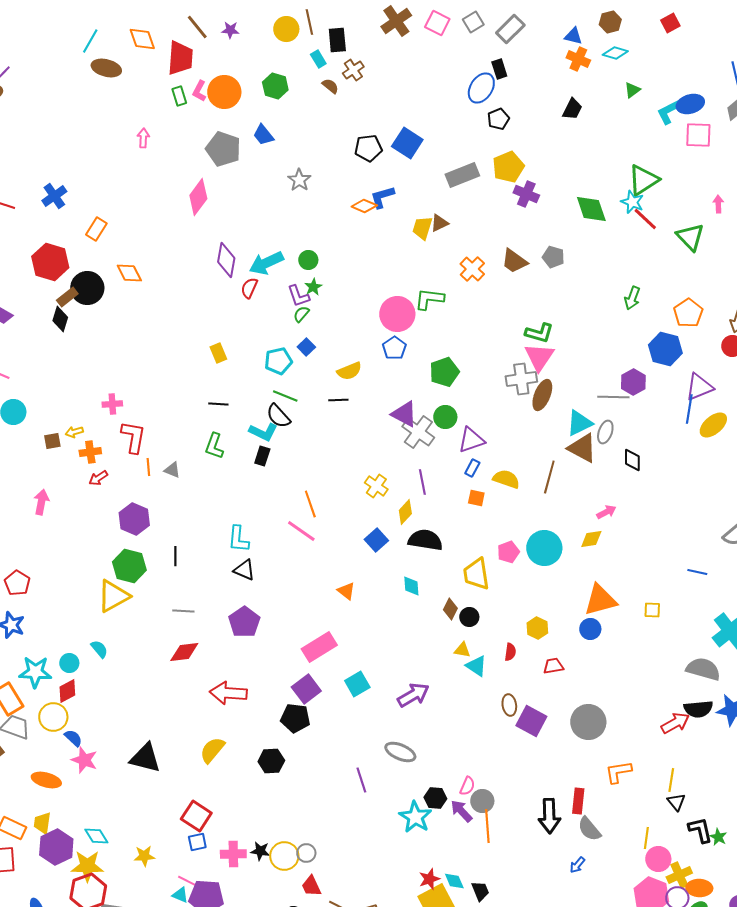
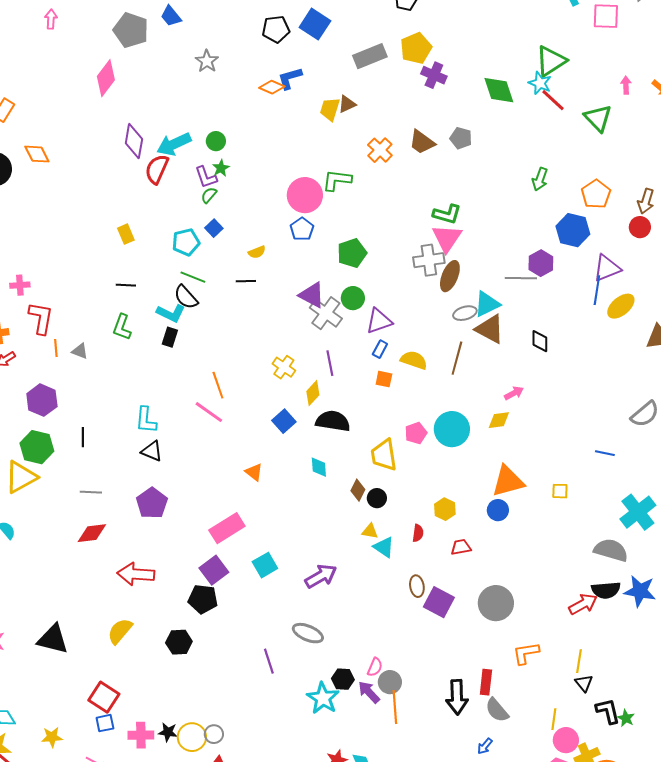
red semicircle: (249, 288) -> (157, 169), size x1.4
yellow semicircle: (349, 371) -> (257, 252), size x0.7
gray ellipse: (605, 432) -> (465, 313), moved, turned 55

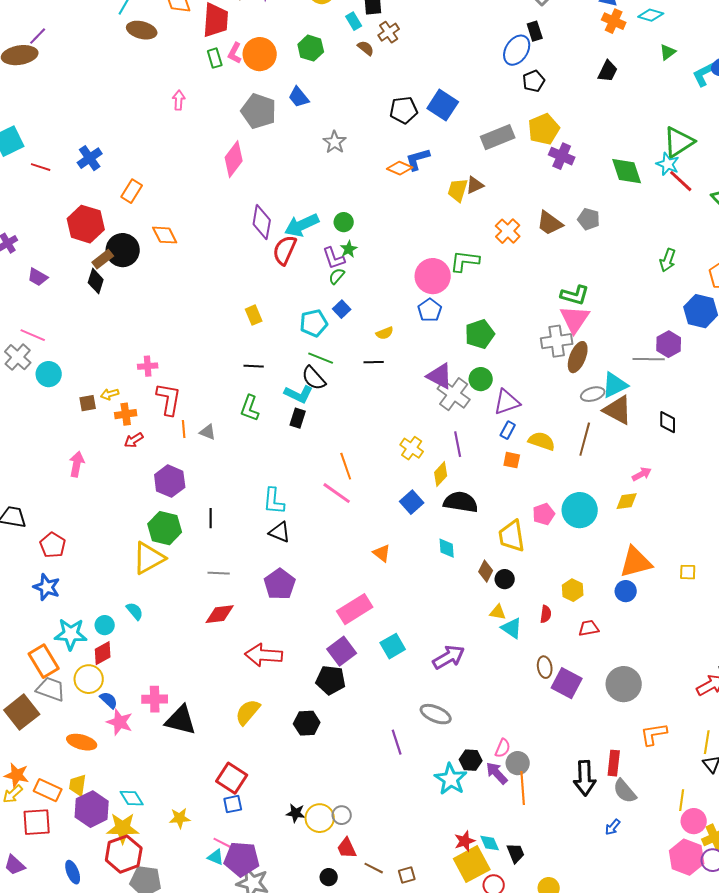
pink cross: (141, 735) -> (155, 699), moved

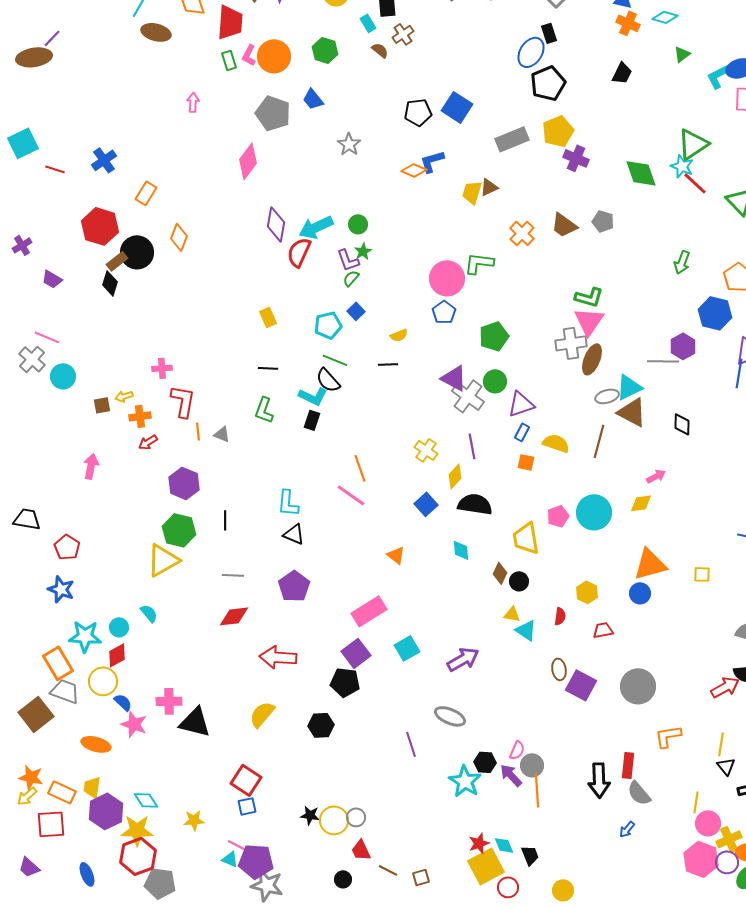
black pentagon: (534, 81) -> (548, 83), size x1.6
orange diamond: (165, 235) -> (179, 237), turned 48

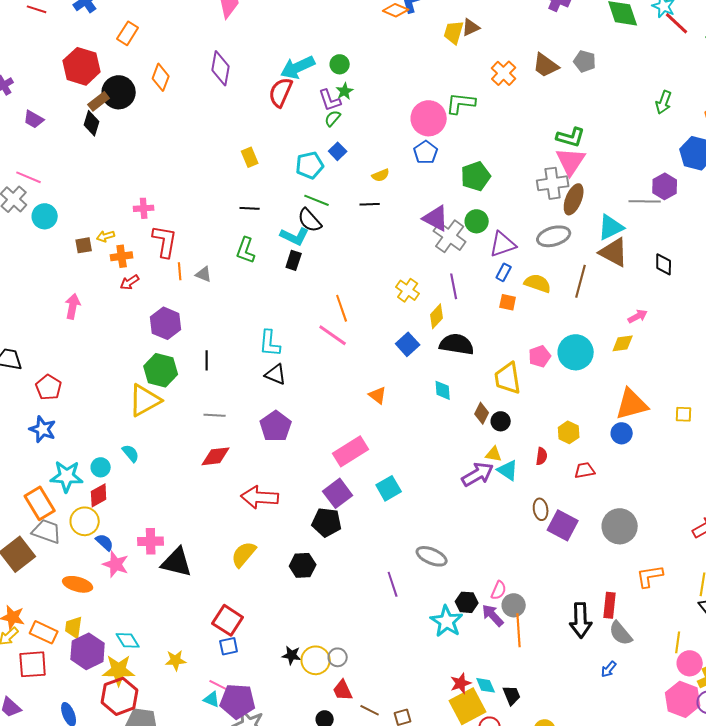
purple diamond: (276, 224) -> (221, 68), moved
gray ellipse: (607, 396) -> (554, 236), moved, size x1.4
purple arrow: (463, 659) -> (478, 474), moved

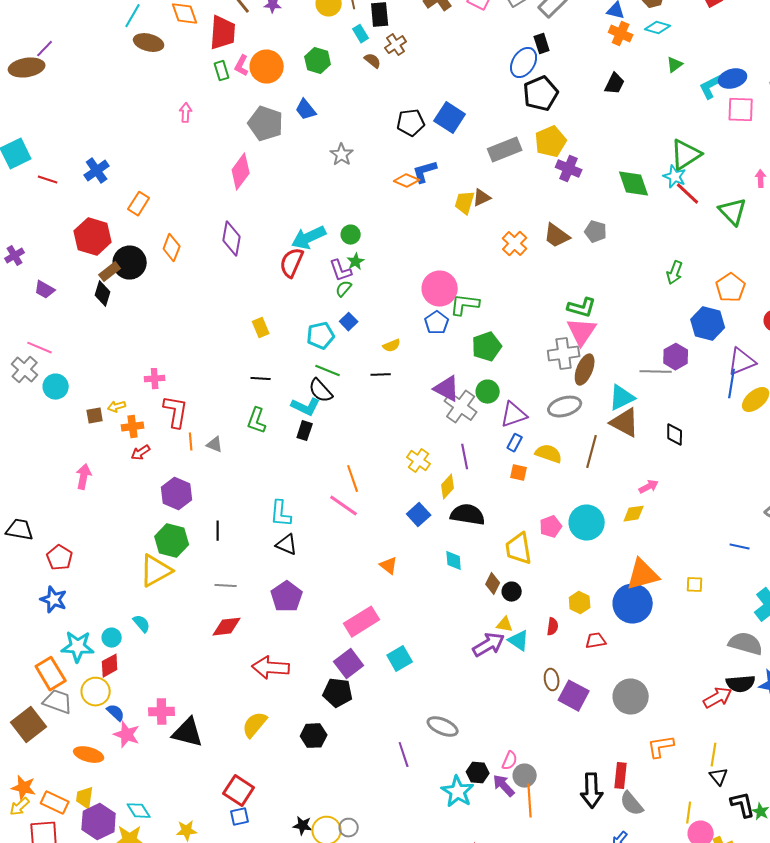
green L-shape: (461, 103) -> (465, 305), moved
blue circle: (622, 433) -> (633, 604), size x1.8

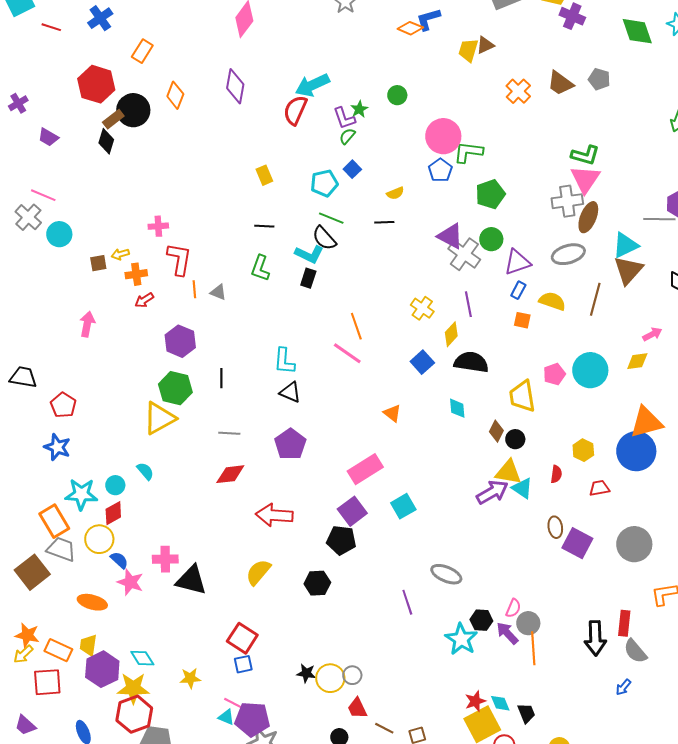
green circle: (351, 235) -> (397, 95), moved
brown triangle: (625, 423) -> (628, 270), turned 44
yellow triangle: (505, 625) -> (508, 472), size x1.6

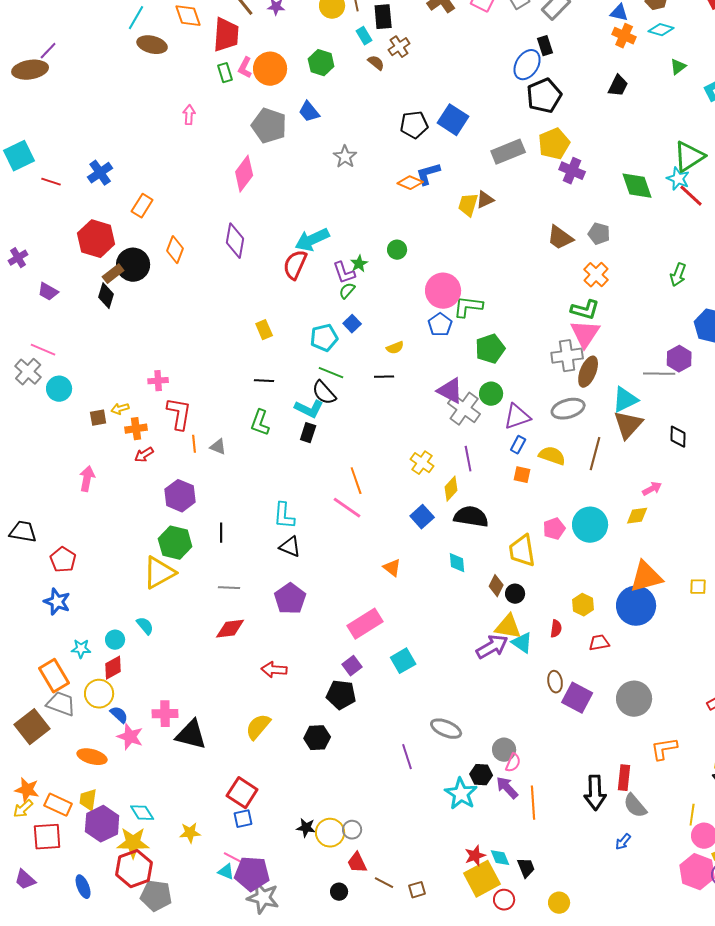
orange cross: (518, 91) -> (596, 275), moved
cyan star: (81, 494) -> (81, 649), size x0.6
purple square: (352, 511) -> (352, 666), size x0.7
red arrow: (274, 515) -> (274, 670), size x0.7
gray circle: (528, 623) -> (504, 750), moved

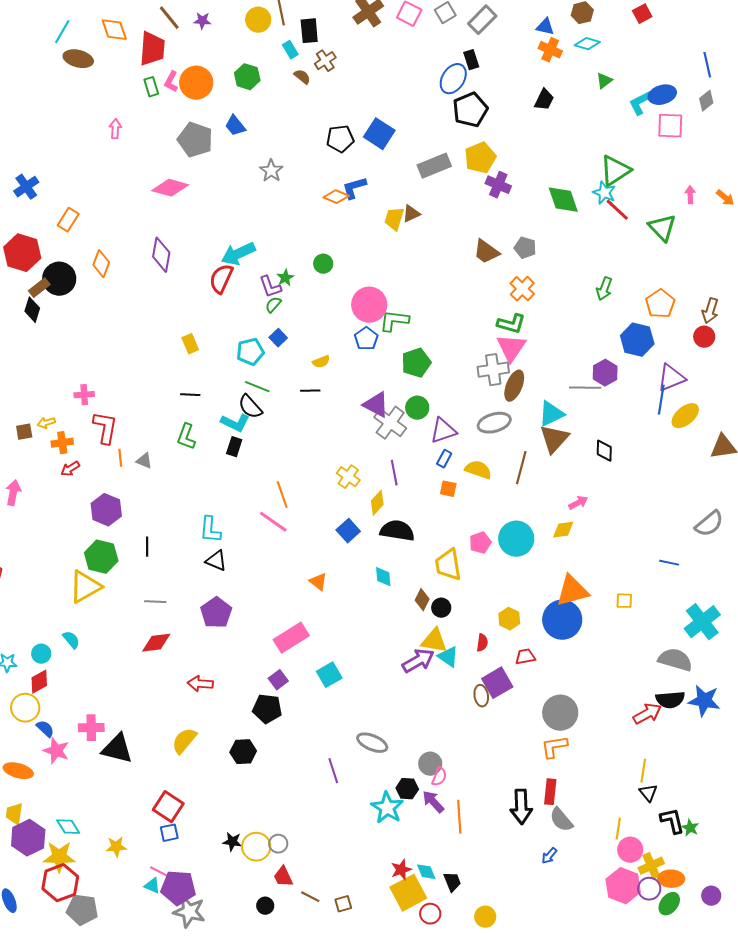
pink diamond: (244, 174) -> (170, 188), turned 69
purple square: (577, 698) -> (497, 683), moved, turned 32
orange L-shape: (664, 749) -> (554, 747), moved

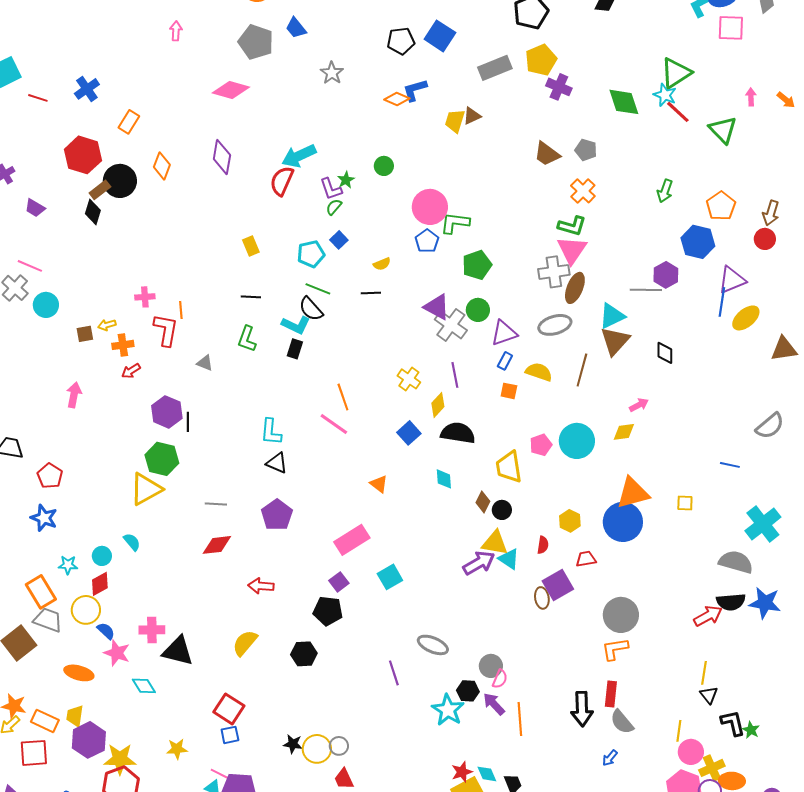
orange line: (120, 458) -> (181, 310), moved
black line: (147, 547) -> (188, 422), moved
cyan diamond: (68, 827) -> (144, 686), moved

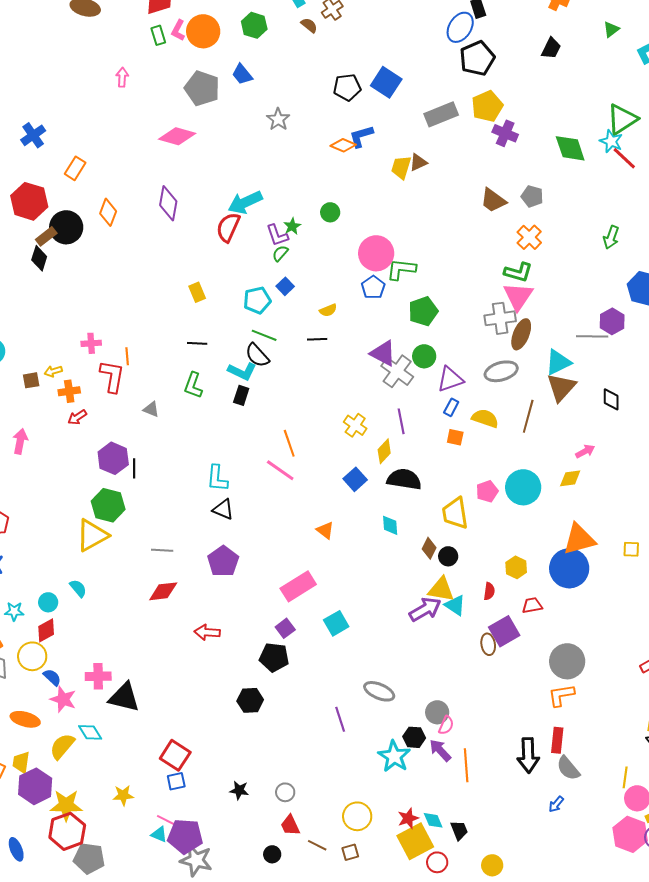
yellow semicircle: (245, 643) -> (62, 746), moved
yellow circle: (317, 749) -> (357, 816), moved

